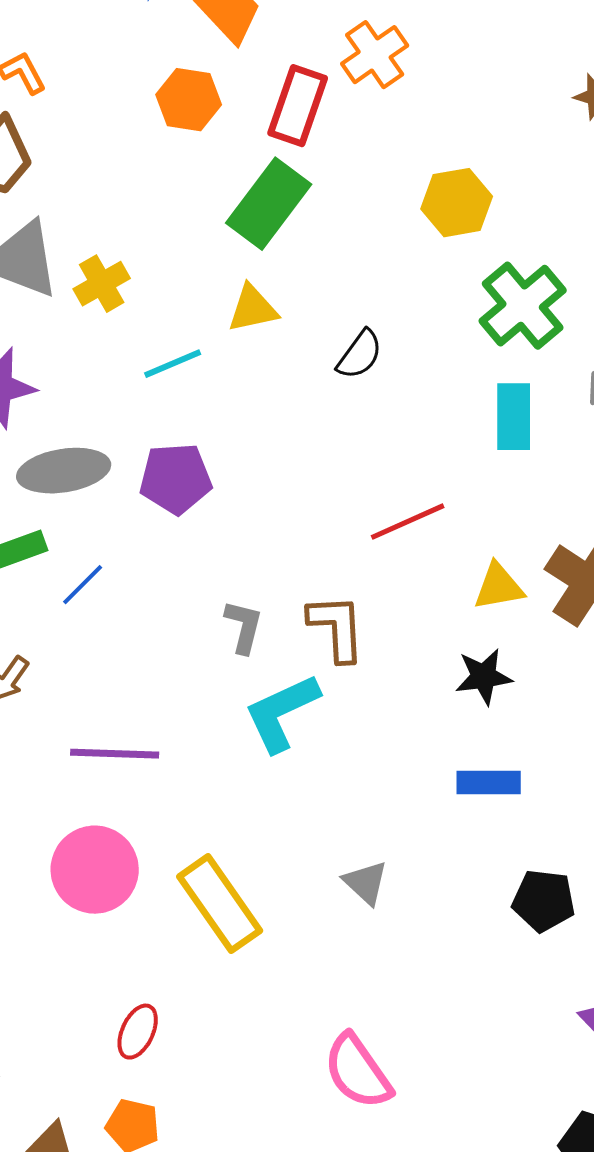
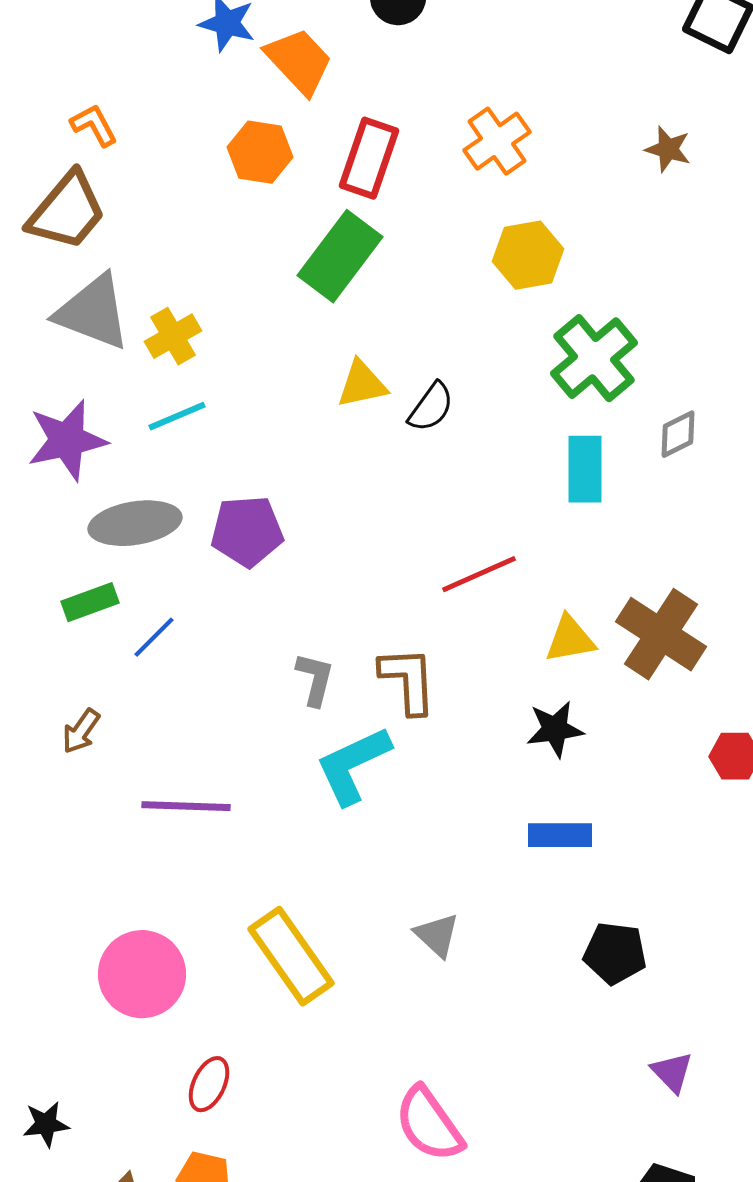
orange cross: (375, 55) -> (497, 141), moved
yellow triangle: (253, 309) -> (362, 384), moved
cyan line: (173, 364) -> (177, 416), moved
pink circle: (95, 870) -> (142, 974), moved

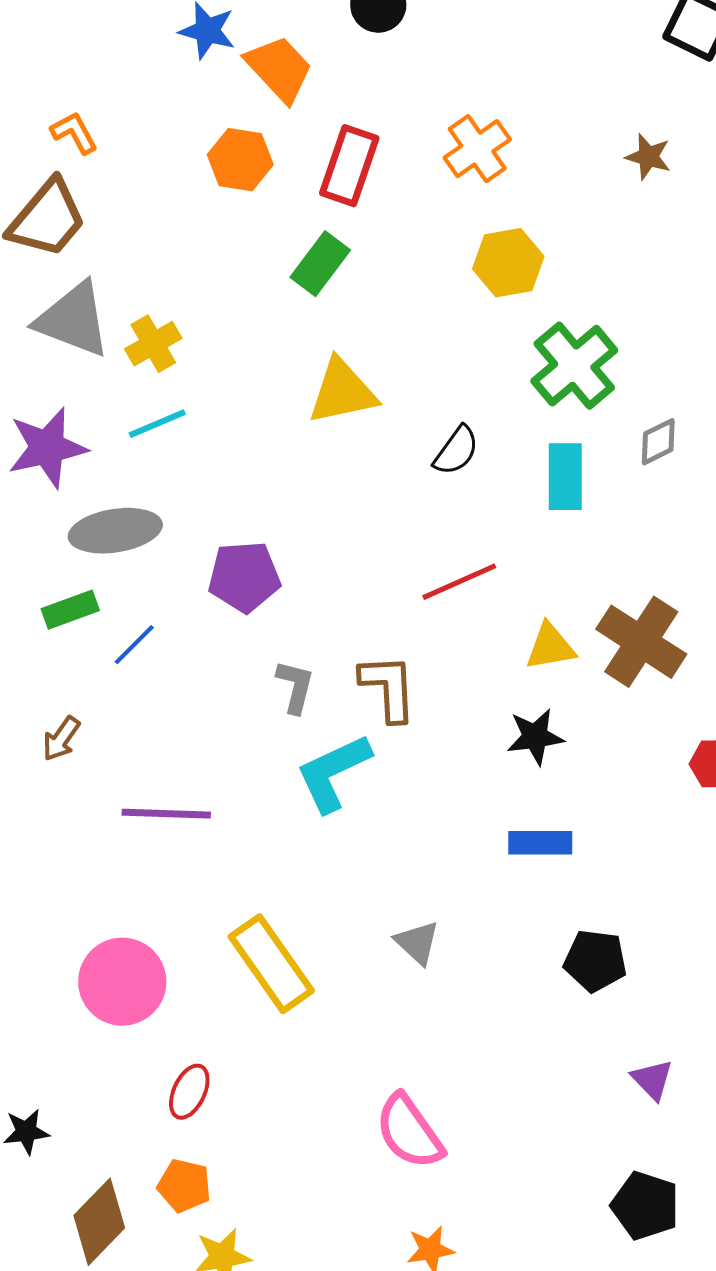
green rectangle: (340, 256) -> (320, 264), size x0.7
yellow triangle: (362, 384) -> (342, 392), size x1.4
black semicircle: (431, 407) -> (456, 451), moved
purple pentagon: (247, 531) -> (244, 577), moved

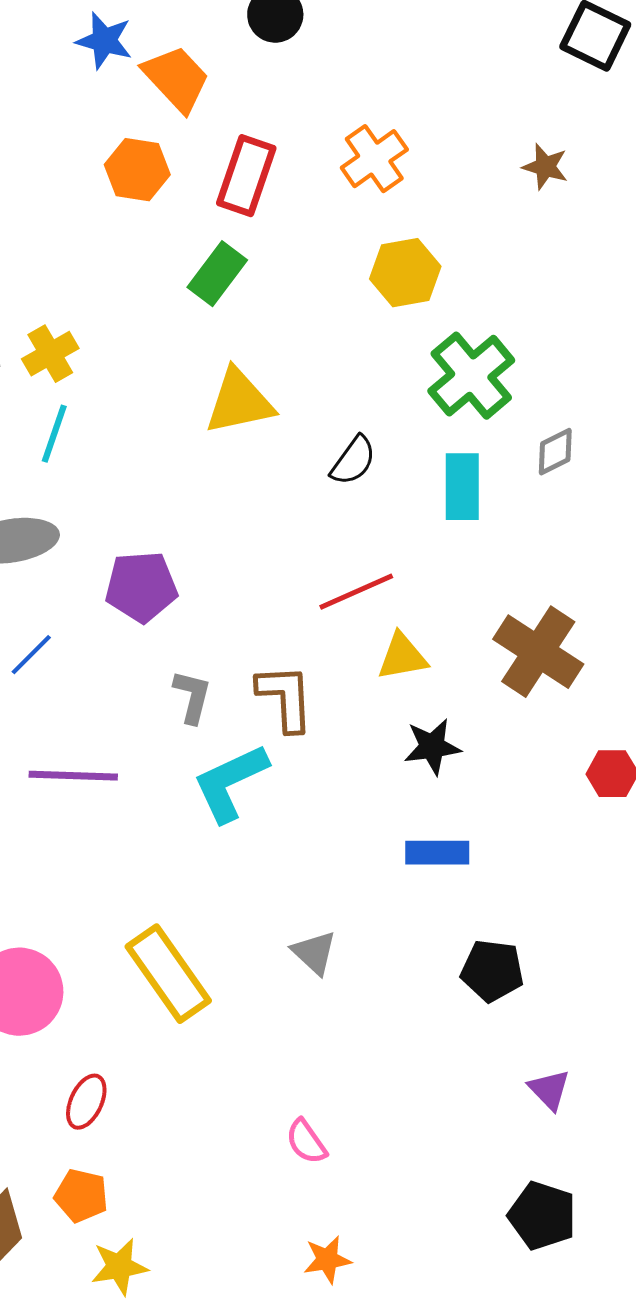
cyan line: (157, 424) -> (54, 434), turned -48
yellow triangle: (550, 647) -> (402, 657), moved
purple line: (166, 814) -> (73, 776), moved
pink semicircle: (409, 1132) -> (306, 1142), size x0.6

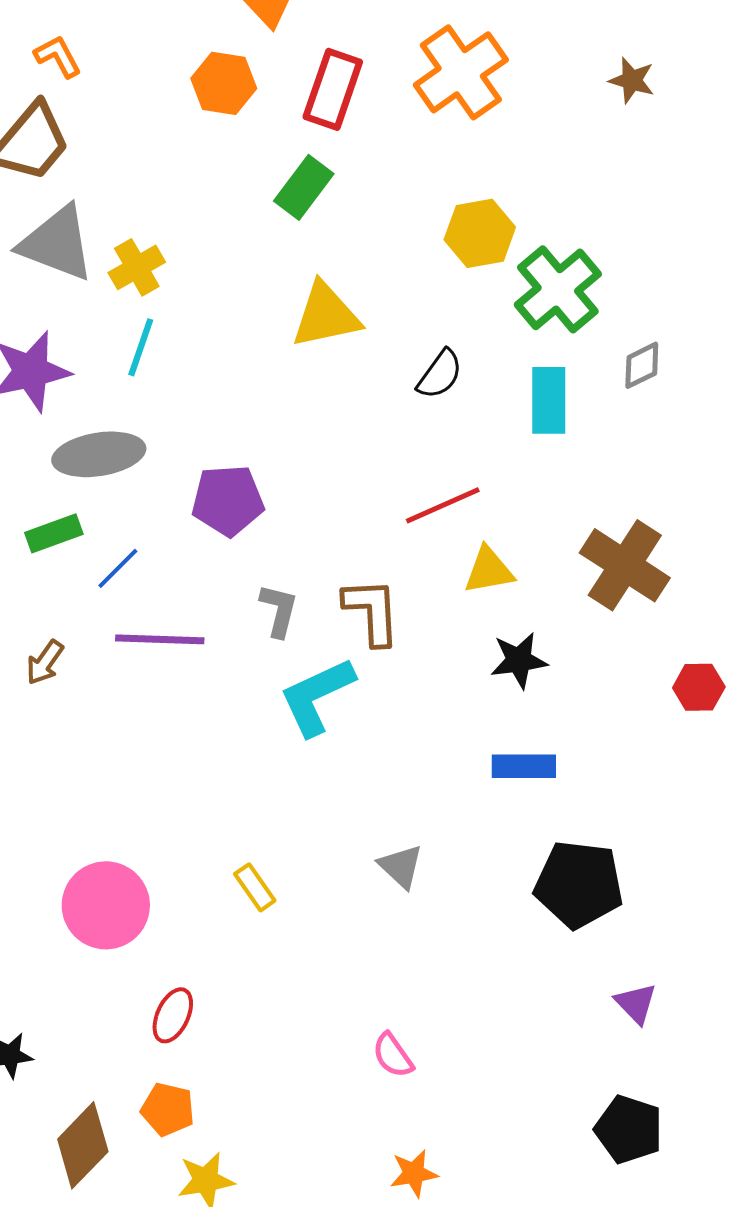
orange cross: (374, 159) -> (461, 72), size x1.4
yellow hexagon: (405, 273) -> (480, 233), moved
purple line: (73, 776) -> (160, 639), moved
black pentagon: (492, 971) -> (579, 884), size x1.4
yellow rectangle: (168, 974) -> (255, 887), size x0.5

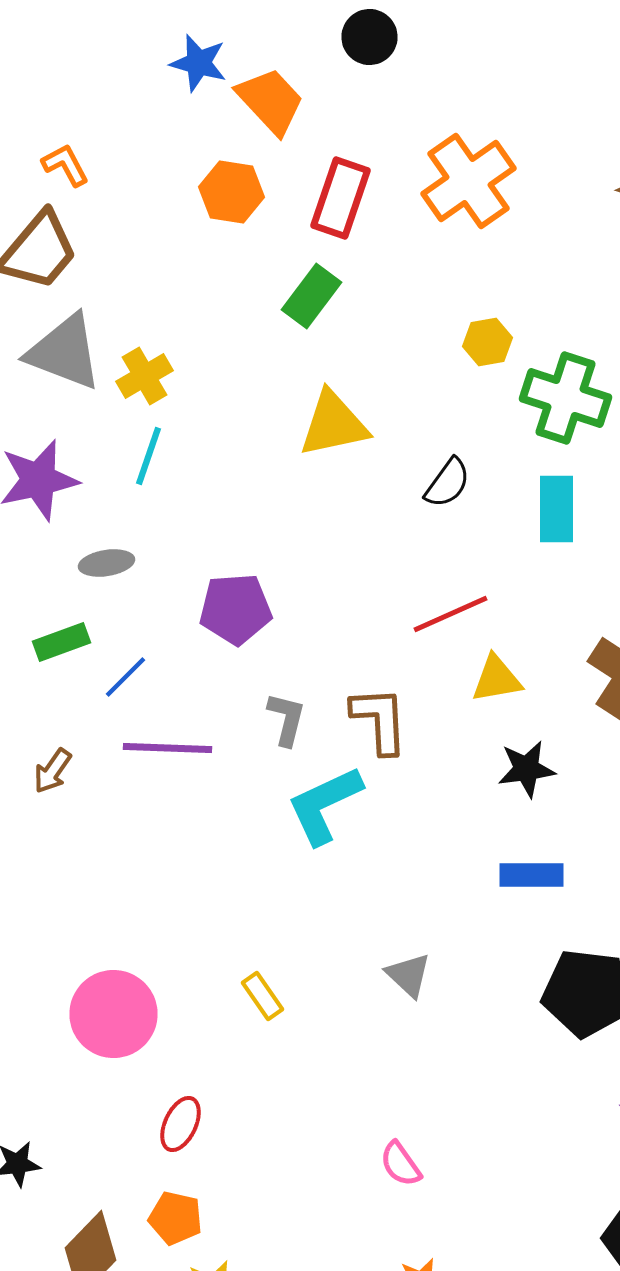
yellow hexagon: (480, 233) -> (488, 342), size x0.7
green cross: (558, 289) -> (566, 398), turned -32
gray ellipse: (99, 454) -> (106, 563), size x0.6

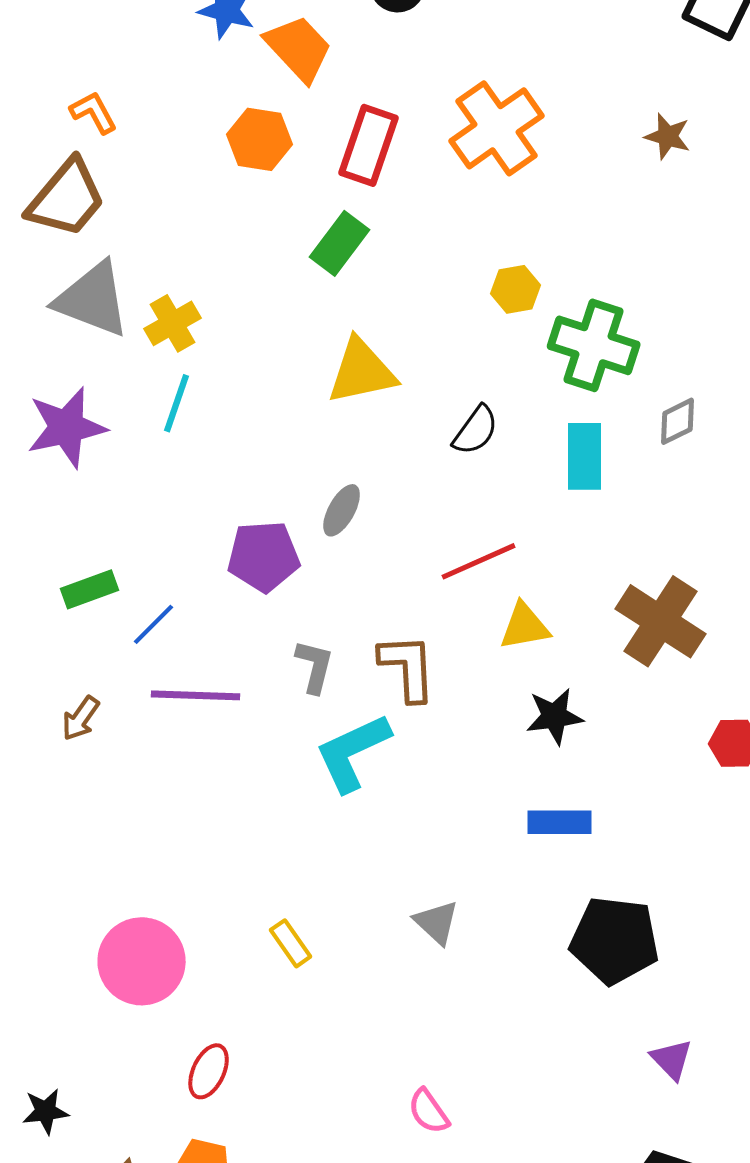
gray ellipse: (106, 563) -> (342, 510), moved, turned -52

